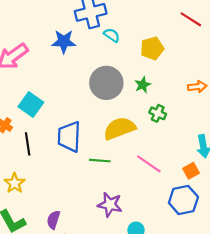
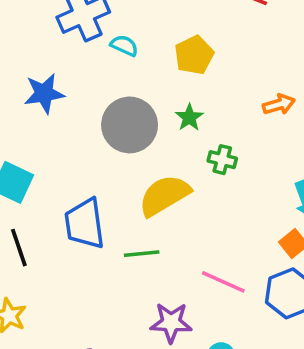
blue star: (64, 42) -> (44, 93), moved
pink line: (149, 164) -> (223, 282), moved

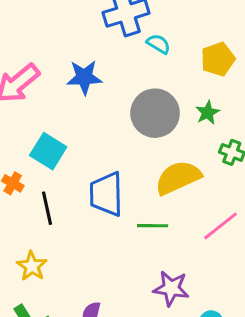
pink line: (223, 282) -> (220, 226), moved, turned -69

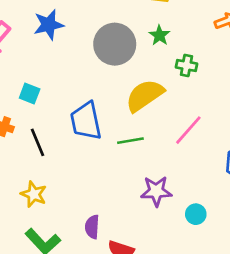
cyan square: (48, 151) -> (30, 93), size x0.7

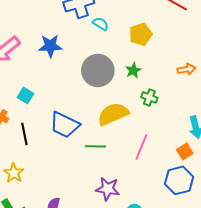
blue trapezoid: (86, 121) -> (64, 125), turned -64
pink line: (188, 130) -> (141, 147), turned -30

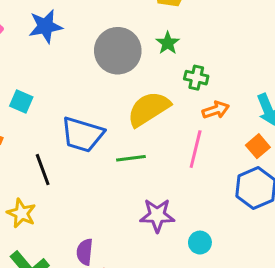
orange arrow: (186, 69) -> (216, 110), moved
black line: (24, 134) -> (43, 170), moved

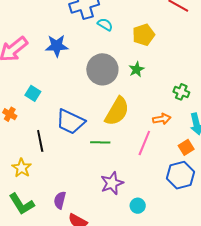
green cross: (196, 78) -> (181, 92), moved
yellow semicircle: (149, 109) -> (117, 111), turned 144
purple star: (157, 215) -> (112, 183), turned -30

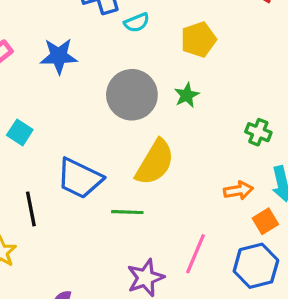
cyan semicircle: (105, 24) -> (137, 23), turned 126
orange arrow: (162, 119) -> (238, 190), moved
pink line: (144, 143) -> (196, 254), moved

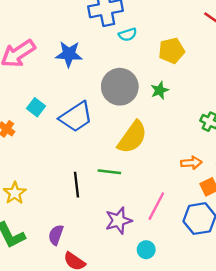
blue trapezoid: (80, 178) -> (76, 117), moved, turned -64
black line: (31, 209) -> (77, 185), moved

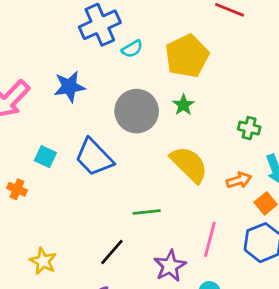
yellow pentagon: (172, 51) -> (187, 56), size x1.4
blue trapezoid: (76, 117) -> (94, 157), turned 92
yellow semicircle: (132, 137) -> (189, 164), moved, turned -68
black line: (77, 185) -> (112, 252), moved, turned 60

